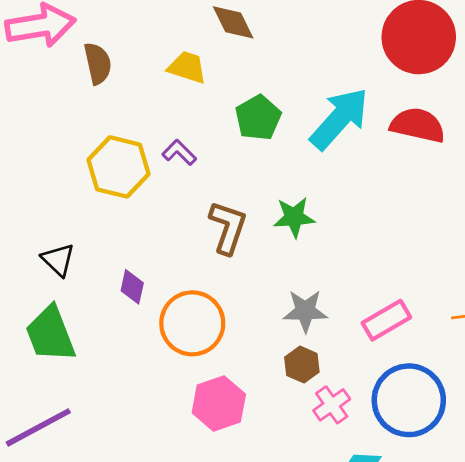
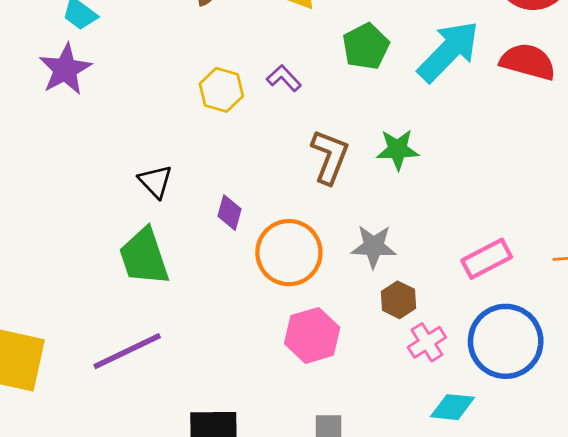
yellow hexagon: (118, 167) -> (221, 90), size x0.7
gray star: (305, 311) -> (374, 246), moved

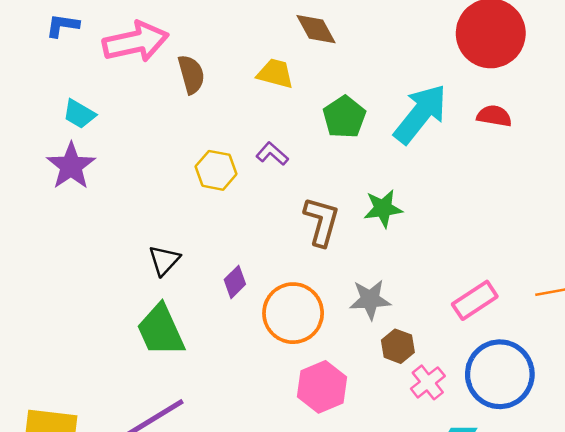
red semicircle: (528, 62) -> (494, 116), size x0.7
black triangle: (156, 181) -> (164, 260), turned 32
purple diamond: (230, 213) -> (235, 282), turned 36

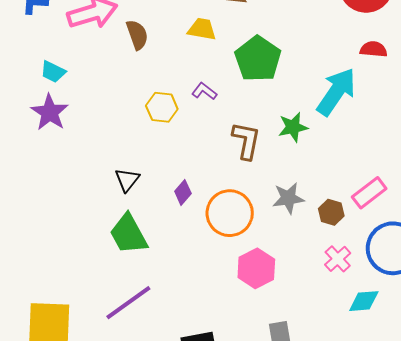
cyan arrow: (420, 114) -> (336, 92), moved
green pentagon: (344, 117) -> (258, 59), size x1.4
brown hexagon: (398, 346) -> (331, 212), moved

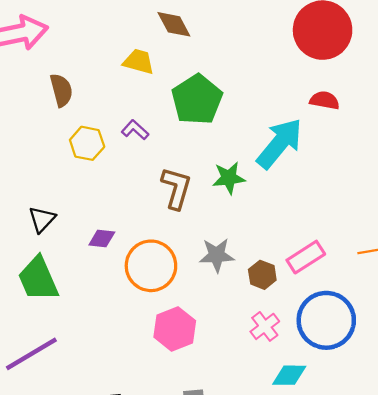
brown semicircle: (137, 35) -> (61, 90), moved
purple diamond: (183, 192) -> (102, 239), turned 50

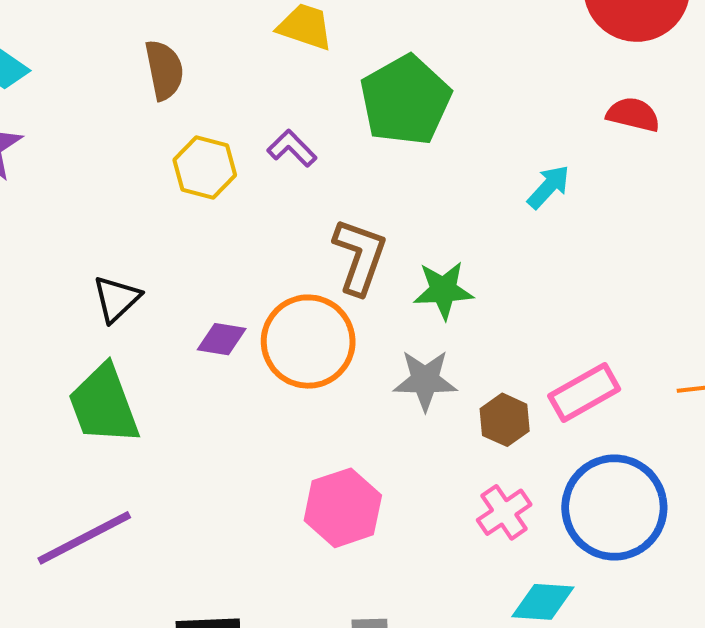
cyan arrow: (280, 143) -> (549, 187), size x0.5
green star: (229, 178) -> (443, 290), moved
orange circle: (151, 266) -> (308, 342), moved

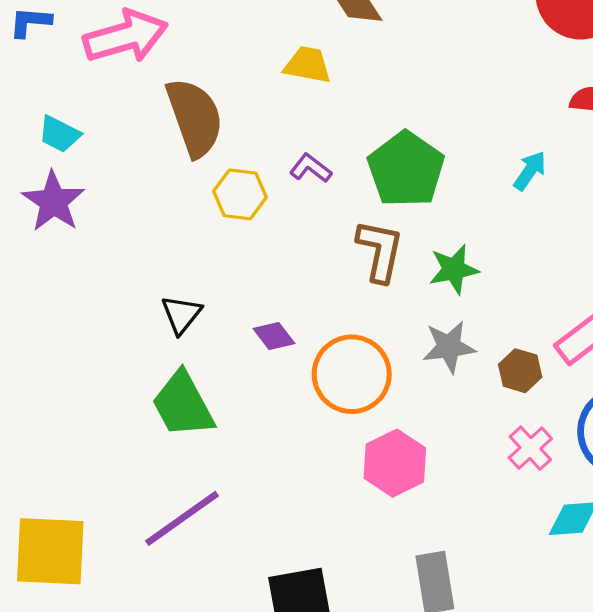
brown semicircle: (164, 70) -> (195, 117), size x1.6
green pentagon: (405, 100) -> (406, 169), moved
purple diamond: (222, 339) -> (274, 336), turned 51
orange circle: (308, 342) -> (352, 374), moved

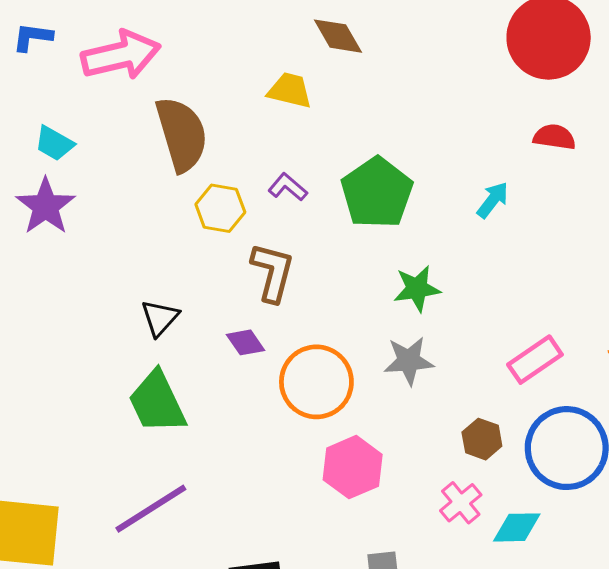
brown L-shape: (380, 251) -> (272, 272), moved
brown hexagon: (520, 371) -> (482, 439), moved
pink cross: (530, 448) -> (461, 503), moved

